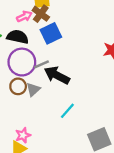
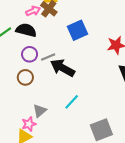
blue square: (51, 33) -> (78, 30), moved
purple circle: (22, 62) -> (30, 54), size x0.6
gray triangle: (33, 89) -> (40, 111), moved

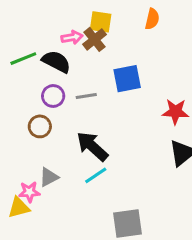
gray line: (48, 57) -> (86, 96), moved
black arrow: (63, 68) -> (92, 146), moved

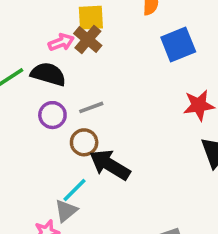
blue square: (127, 79) -> (178, 45), moved
brown circle: (40, 126) -> (84, 142), moved
cyan line: (96, 175) -> (75, 190), moved

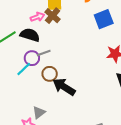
gray line: (91, 107) -> (44, 53), moved
cyan line: (75, 190) -> (24, 69), moved

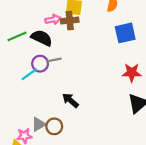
brown cross: (53, 16) -> (70, 21), turned 35
brown circle: (50, 74) -> (54, 126), moved
black arrow: (64, 87) -> (70, 100), size x0.7

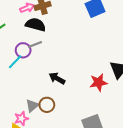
black semicircle: (42, 38) -> (36, 25), moved
red star: (132, 73) -> (98, 83), moved

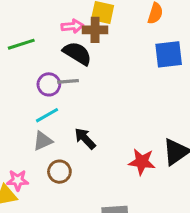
cyan line: (15, 62) -> (47, 115), moved
gray triangle: (32, 106) -> (43, 141), moved

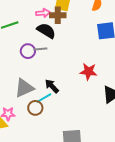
cyan line: (47, 115) -> (44, 98), moved
gray triangle: (43, 141) -> (24, 88), size x1.5
red star: (142, 162) -> (88, 72), moved

